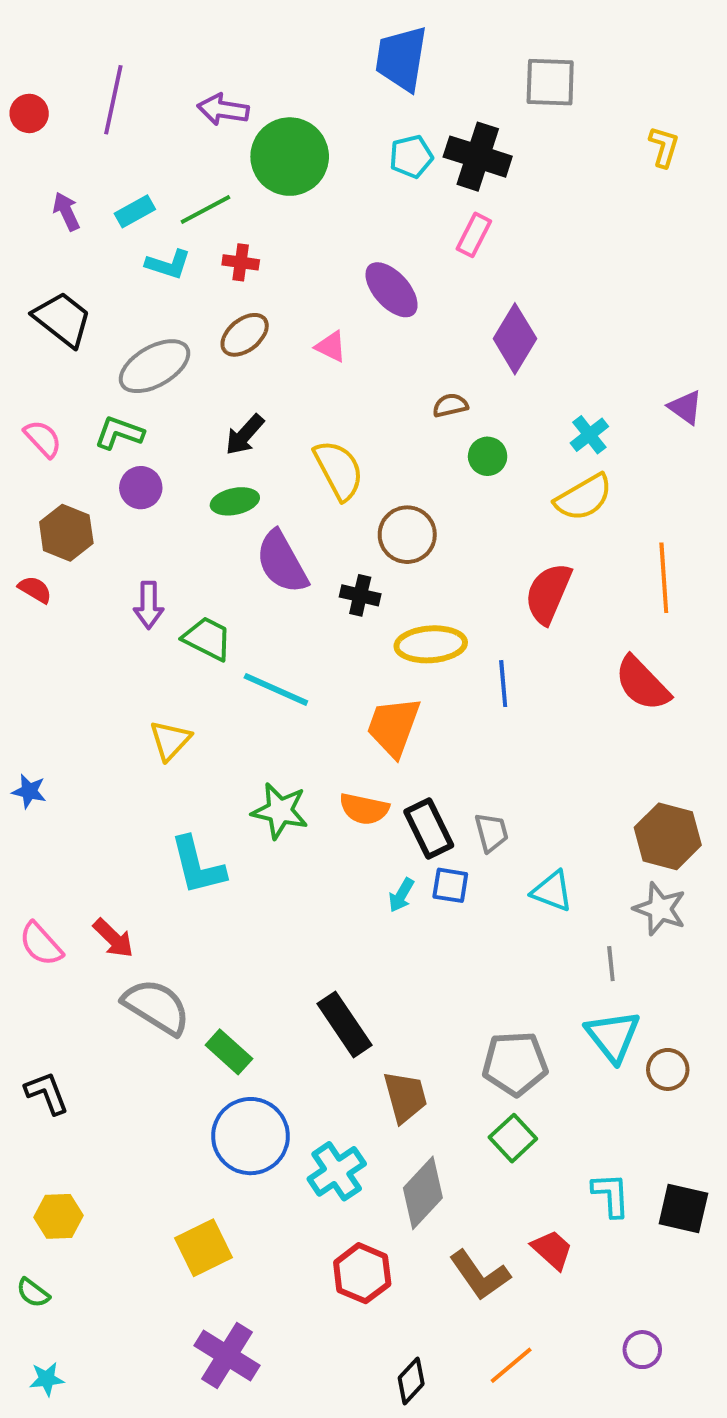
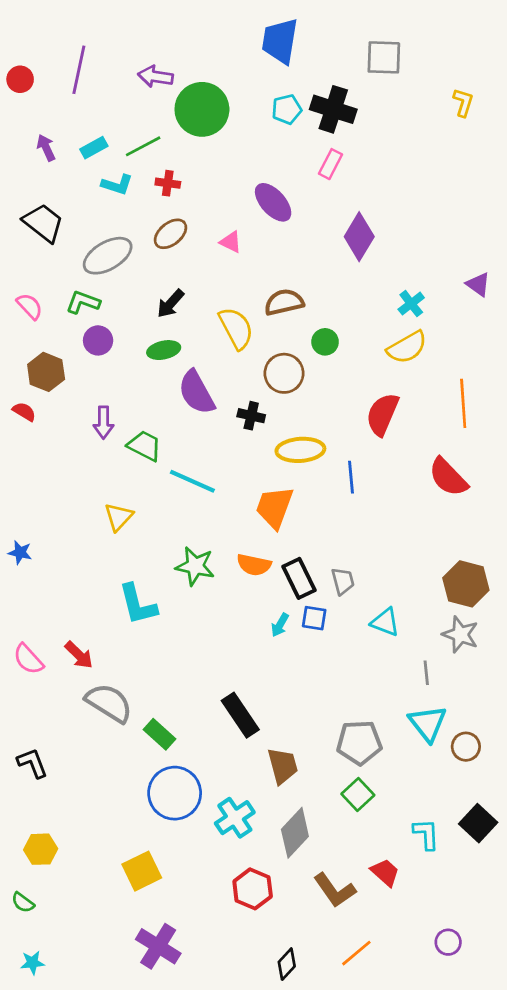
brown semicircle: (450, 405) -> (284, 302), moved, size x1.6
green circle: (488, 456) -> (325, 342), moved
black square: (683, 1209) -> (478, 823), moved, turned 30

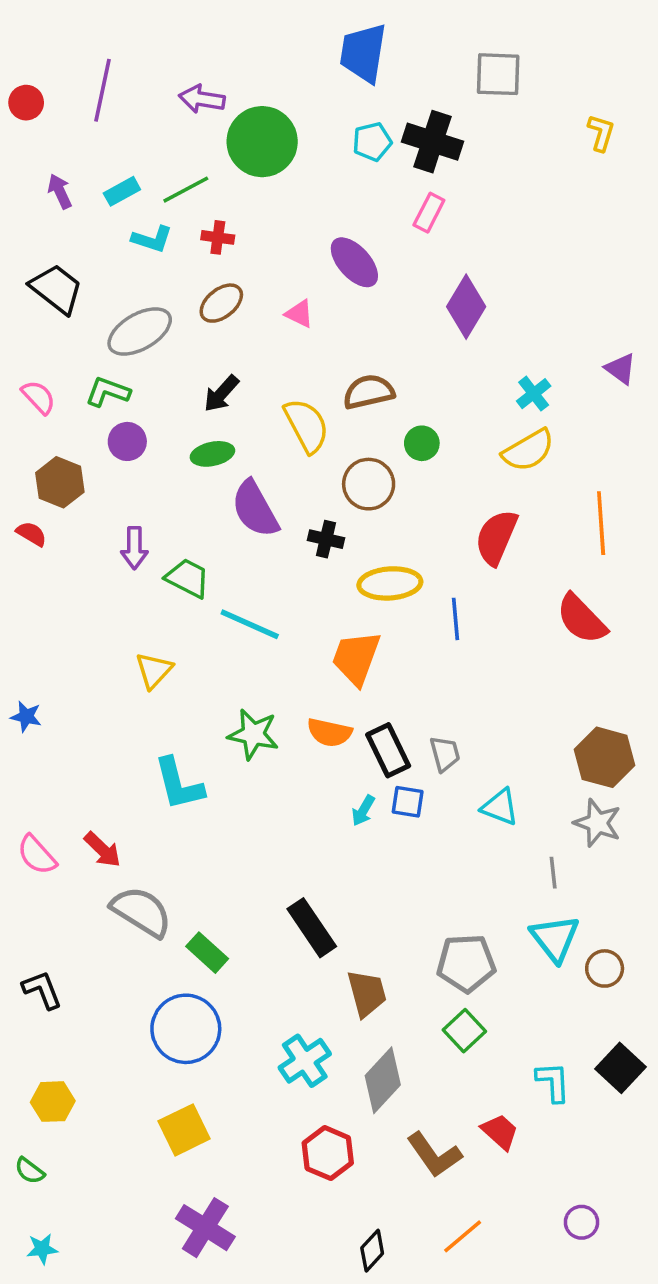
blue circle: (175, 793) -> (186, 1029), moved

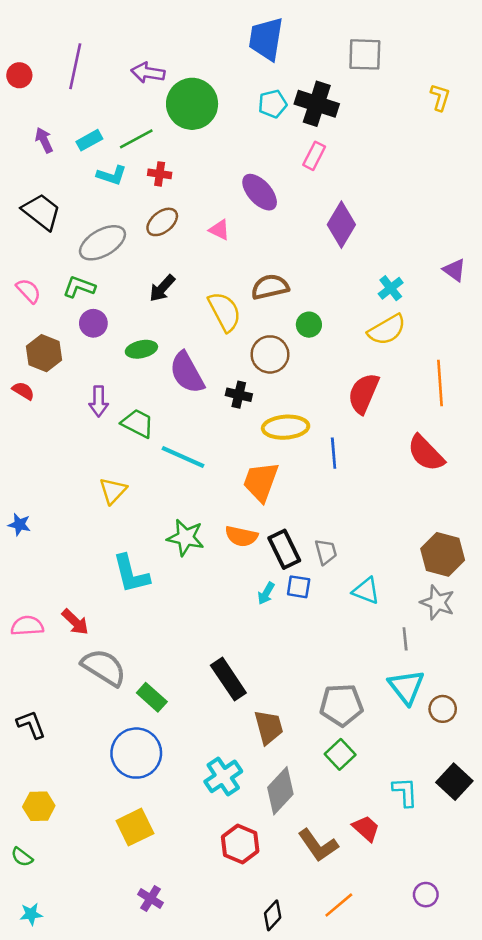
green ellipse: (212, 454) -> (141, 349), moved
pink semicircle: (37, 855) -> (27, 626), turned 128
purple cross: (205, 1228) -> (151, 899), size x0.6

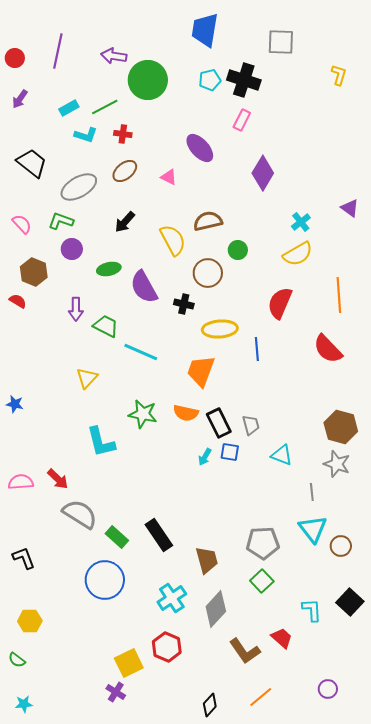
purple arrow: (44, 140) -> (20, 99), moved, turned -120
black rectangle: (228, 679) -> (159, 535), moved
yellow square: (135, 827) -> (129, 663), moved
red hexagon: (240, 844) -> (167, 647), moved

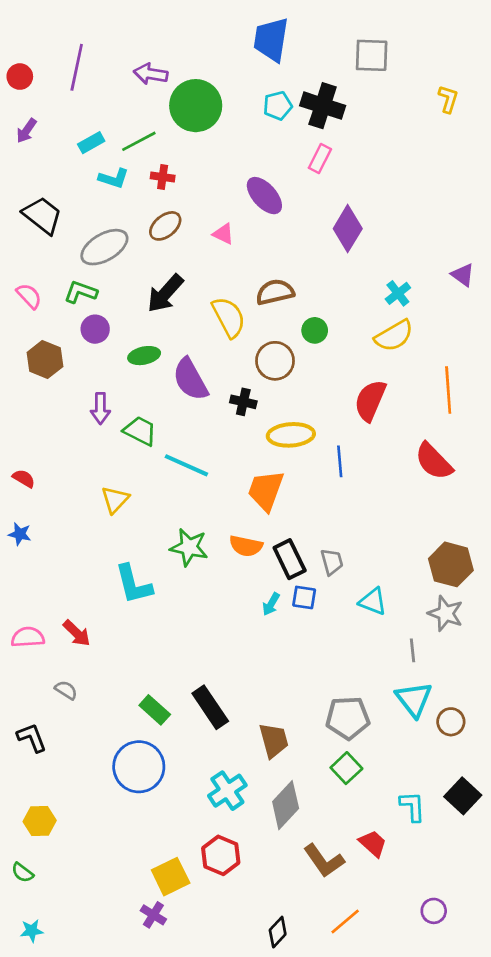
black arrow: (125, 222) -> (165, 293), size x1.4
red semicircle: (18, 301) -> (24, 478), moved
gray semicircle: (80, 514) -> (66, 690), moved, size x0.5

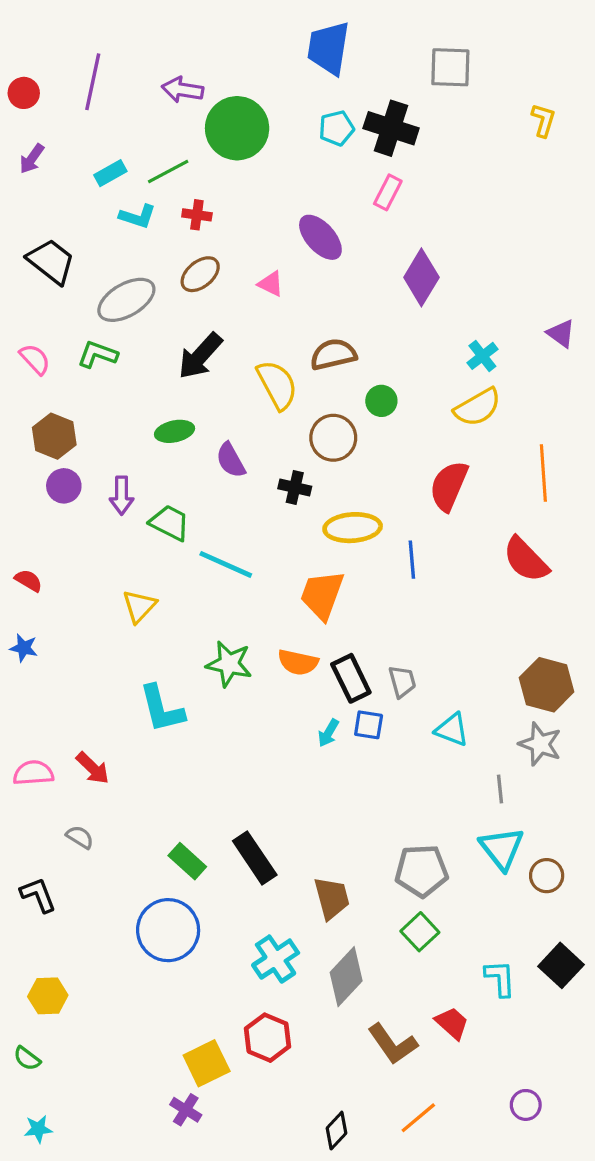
purple circle: (95, 329) -> (64, 486), moved
purple semicircle: (190, 379) -> (231, 460), size x0.7

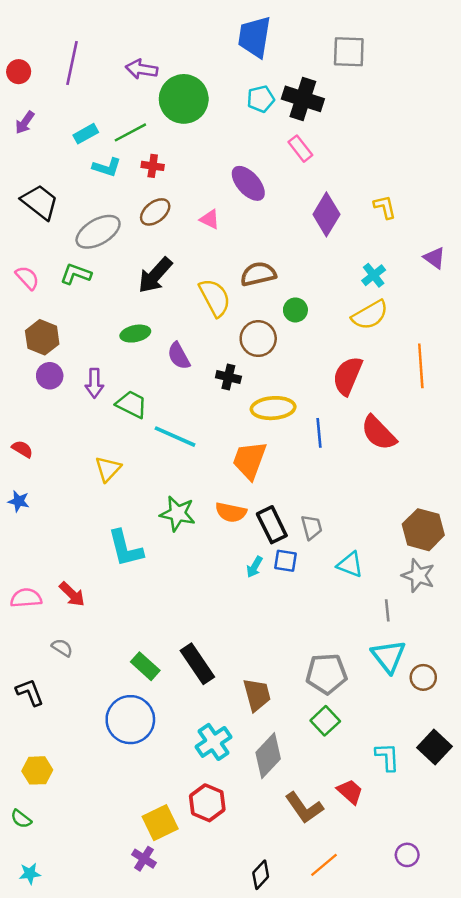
yellow L-shape: (543, 120) -> (385, 207), moved, turned -30
pink rectangle: (388, 192) -> (300, 149), turned -65
red semicircle: (526, 560) -> (379, 433), moved

